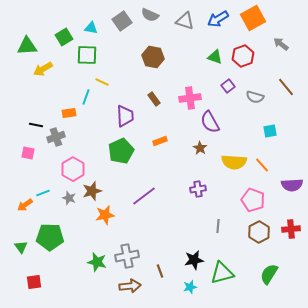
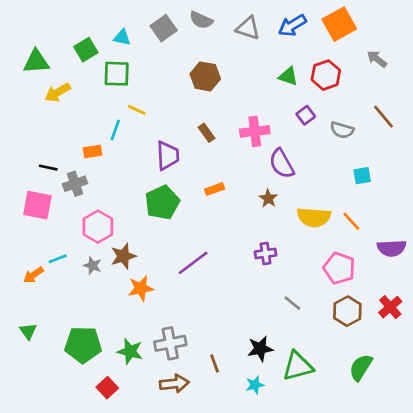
pink square: (28, 153) -> (37, 205), size x1.6
gray line: (218, 226) -> (292, 303), turned -56
red cross: (291, 229) -> (390, 307), turned -36
green pentagon: (50, 237) -> (83, 345), moved
red square: (34, 282) -> (107, 388), moved, turned -35

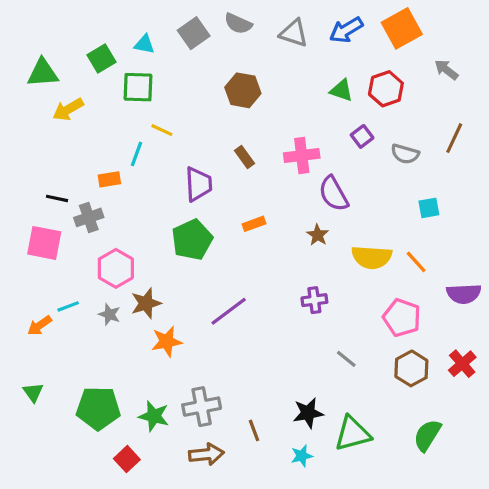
brown line: (384, 117) -> (454, 138), turned 65

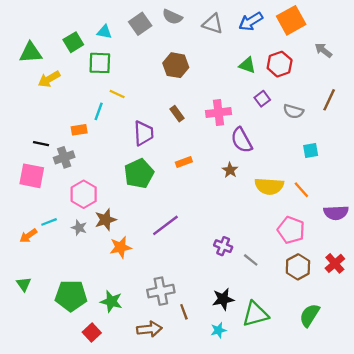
purple cross: (314, 300) -> (223, 246), moved, turned 30
gray cross: (202, 407) -> (161, 291), moved

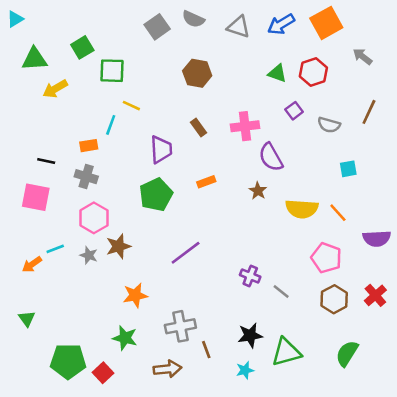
cyan triangle: (104, 32) -> (15, 19), moved, turned -42
gray cross: (64, 157) -> (86, 177), moved, turned 36
orange star: (121, 247) -> (135, 295), moved
green pentagon: (71, 296) -> (68, 361), moved

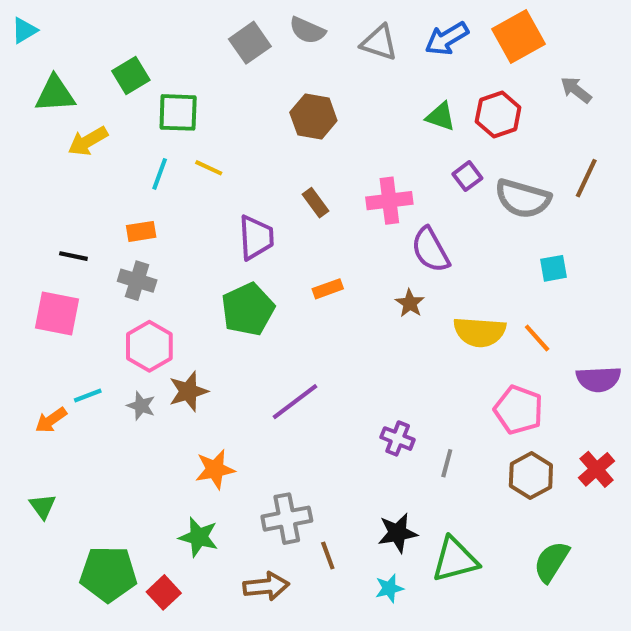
cyan line: (111, 125) -> (160, 174), moved
gray semicircle: (329, 125) -> (523, 199), size x1.5
gray line: (281, 291) -> (447, 463), turned 66

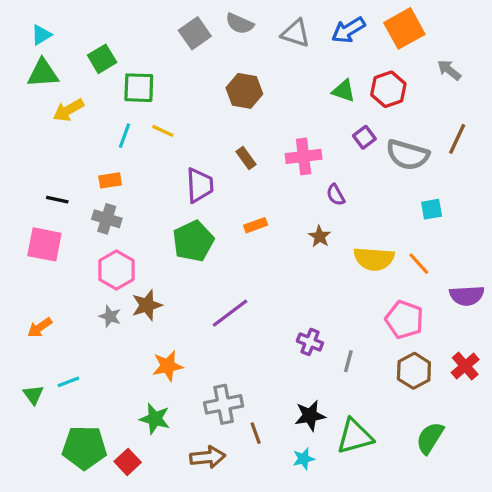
cyan triangle: (24, 30) -> (41, 35), moved
purple semicircle: (430, 250) -> (336, 195), size x0.6
cyan line: (88, 396) -> (68, 382), moved

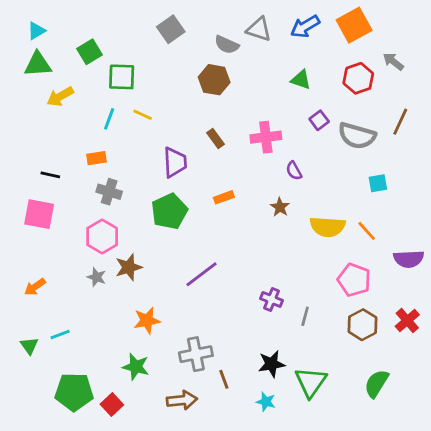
gray semicircle: (240, 24) -> (227, 45), moved
red hexagon: (388, 89) -> (358, 78), moved
gray cross: (107, 219) -> (109, 192), moved
green triangle: (355, 436) -> (311, 382), turned -40
cyan star: (304, 459) -> (266, 402), turned 30

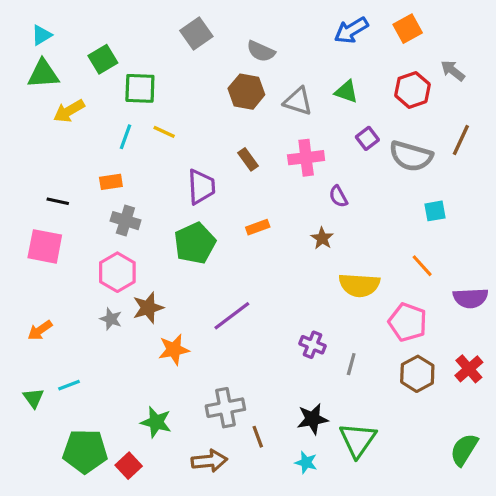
orange square: (354, 25) -> (408, 29), size x0.7
gray triangle: (259, 29) -> (298, 101), moved
yellow semicircle: (327, 227) -> (359, 285), moved
orange star: (147, 320) -> (174, 350), moved
green semicircle: (376, 383) -> (464, 450), moved

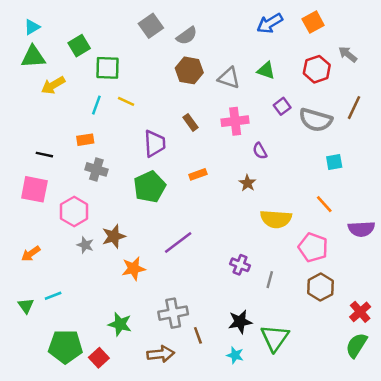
gray semicircle: (261, 51) -> (187, 36), moved, turned -60
pink hexagon: (117, 272) -> (74, 212), moved
red cross: (469, 369) -> (360, 312), moved

